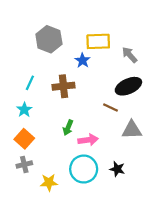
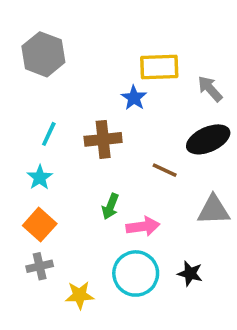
gray hexagon: (49, 39) -> (43, 54), moved
brown line: (110, 107) -> (165, 170), moved

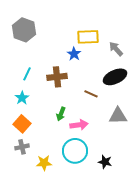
black star: (190, 273) -> (105, 162), moved

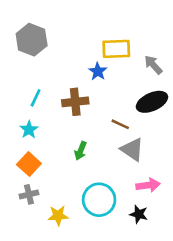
gray triangle: (118, 116) -> (132, 149), moved, turned 36
pink arrow: (79, 125) -> (148, 185), moved

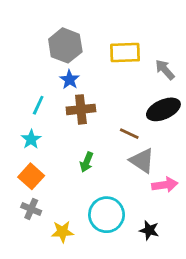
gray hexagon: (32, 40) -> (65, 45), moved
blue star: (98, 71) -> (70, 80), moved
pink arrow: (148, 185) -> (165, 185), moved
gray cross: (29, 194) -> (31, 209), turned 36

